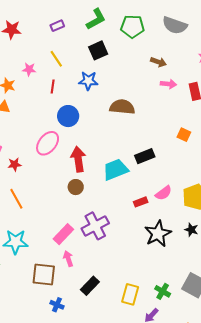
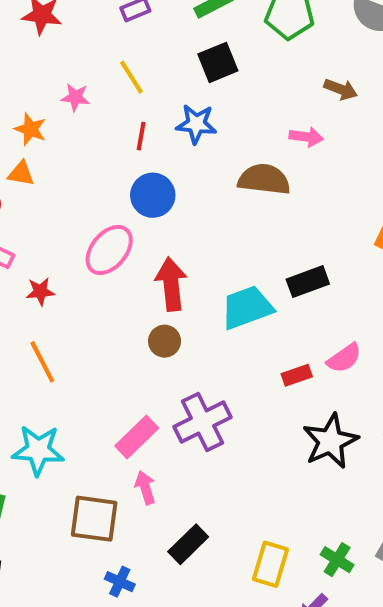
pink arrow: (168, 84) -> (306, 137), moved
red line: (53, 87) -> (141, 136), moved

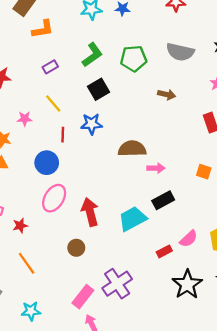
pink arrow: (306, 137) -> (156, 168), moved
blue circle: (153, 195) -> (47, 163), moved
brown circle: (165, 341) -> (76, 248), moved
cyan star: (38, 450) -> (31, 311), size x0.7

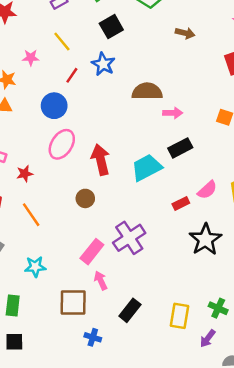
blue star: (92, 124) -> (103, 64), turned 30
red line: (63, 135) -> (72, 75), turned 32

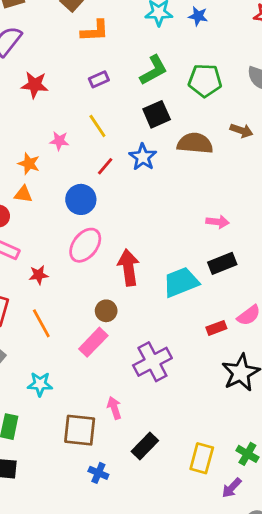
brown semicircle: (147, 91) -> (195, 143), moved
pink rectangle: (92, 252) -> (93, 342), moved

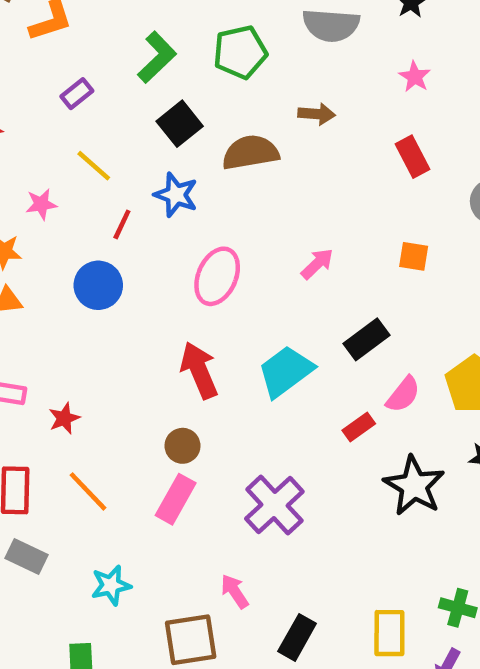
pink arrow: (218, 222) -> (317, 264), turned -35
pink ellipse: (85, 245) -> (217, 276), moved
black rectangle: (222, 263) -> (366, 339), moved

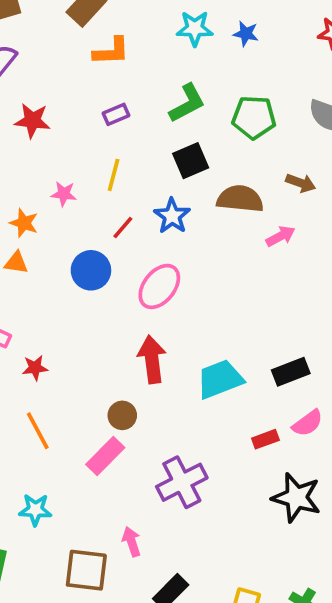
yellow line: (94, 166) -> (114, 175), turned 48
pink arrow: (317, 264) -> (281, 236), moved
pink ellipse: (217, 276) -> (159, 286), moved
black star: (414, 486) -> (296, 498), turned -30

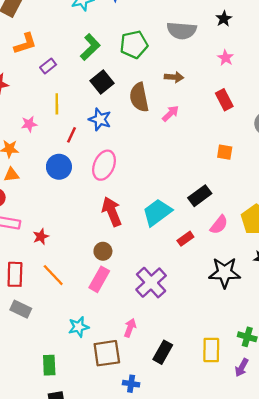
orange L-shape: (111, 51) -> (25, 44), moved
brown semicircle: (240, 199) -> (139, 97), turned -92
red rectangle: (265, 439) -> (185, 239), moved
cyan star: (35, 510) -> (79, 327), moved
pink arrow: (132, 542) -> (130, 328), turned 54

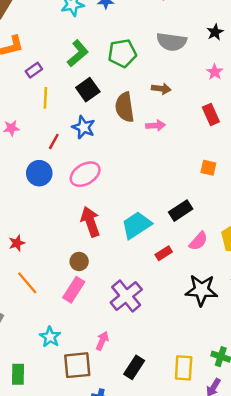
yellow line: (57, 104) -> (45, 98), moved
pink arrow: (171, 114) -> (156, 125), turned 36
pink ellipse: (104, 165) -> (85, 174), turned 32
cyan star: (79, 327) -> (50, 337), turned -30

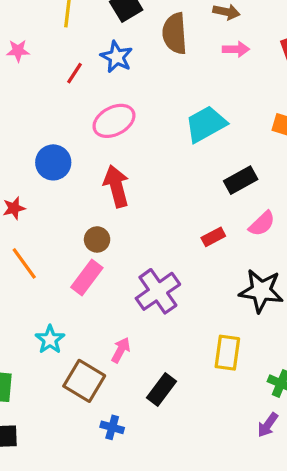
pink arrow: (156, 125) -> (236, 49), moved
blue circle: (39, 173) -> (53, 162), moved
cyan trapezoid: (136, 225) -> (206, 124), moved
brown square: (77, 365) -> (84, 381), turned 32
yellow rectangle: (184, 368) -> (227, 353), moved

